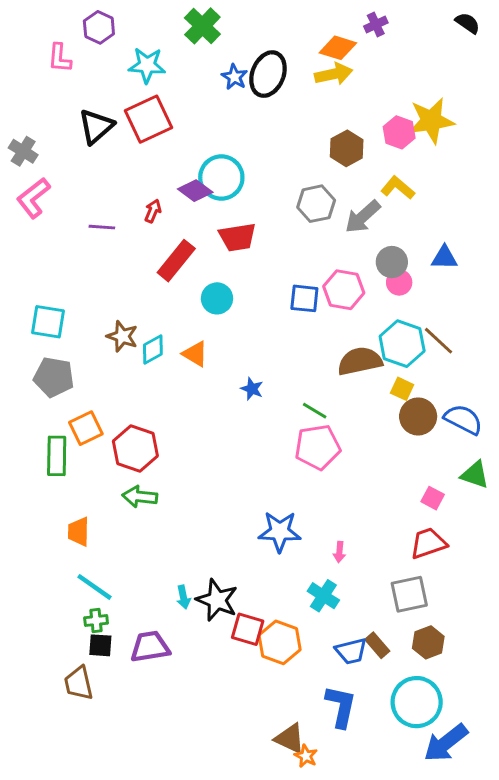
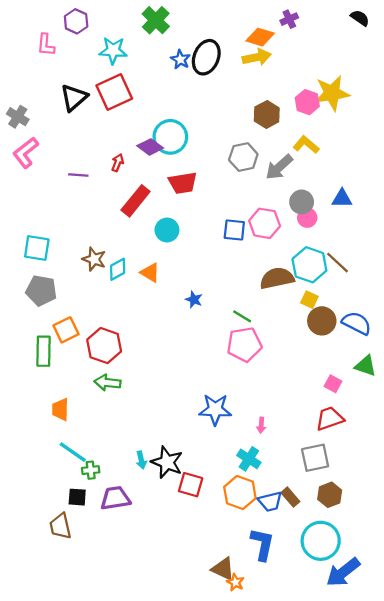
green cross: (96, 620) -> (91, 470), moved
orange hexagon: (280, 642) -> (240, 493), moved

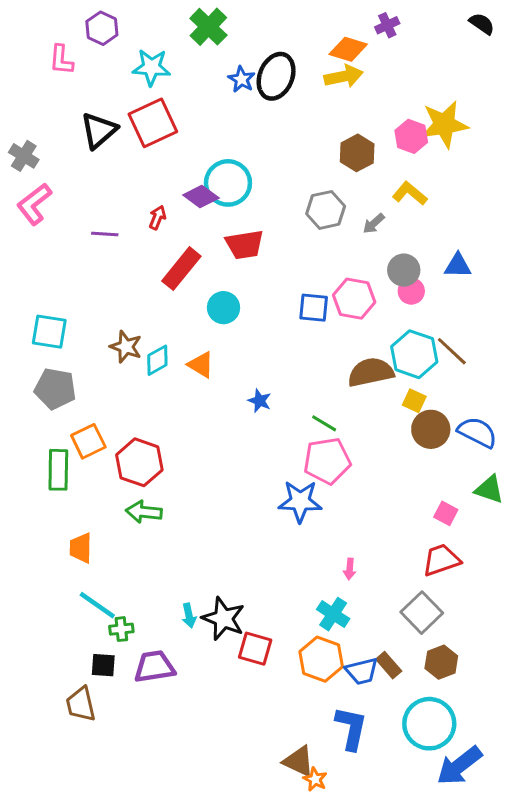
gray arrow: (279, 167) -> (374, 224), size x0.6
blue star: (215, 410) -> (300, 501), moved
gray square: (315, 458) -> (422, 613), turned -32

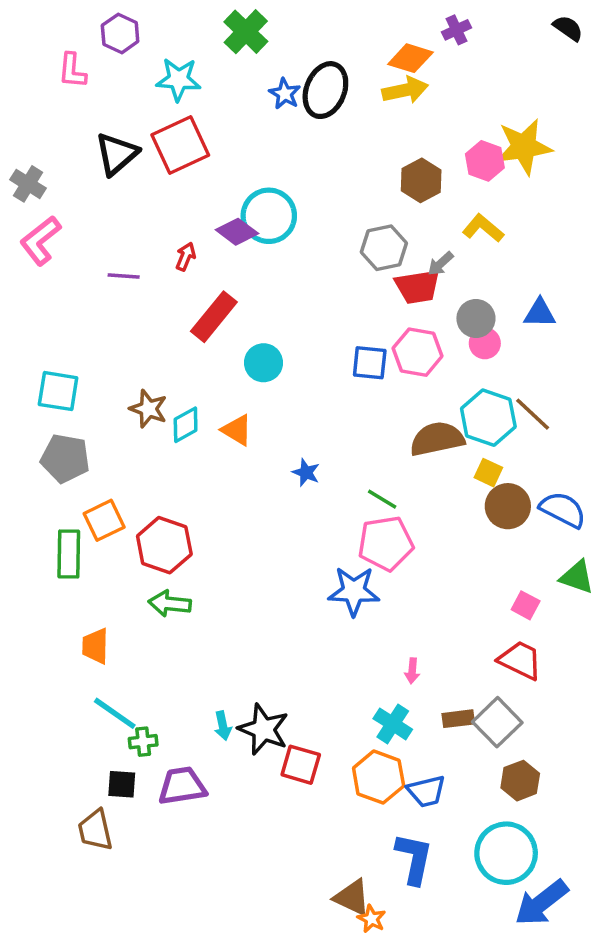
red trapezoid: (245, 245) -> (418, 287), moved
red trapezoid: (441, 560) -> (520, 660), turned 45
brown rectangle: (389, 665) -> (458, 719), moved, turned -56

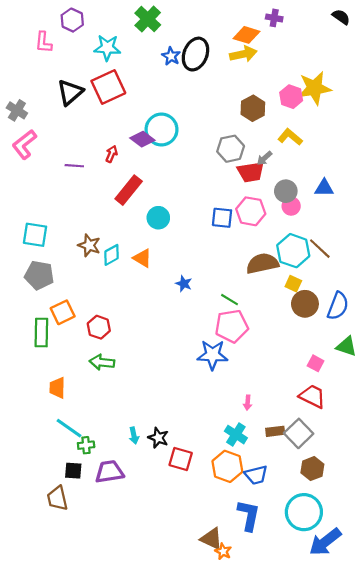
purple cross: (456, 30) -> (274, 18), turned 35
blue semicircle: (563, 510) -> (338, 306), turned 84
red hexagon: (164, 545) -> (99, 327), size x0.7
black star: (263, 729) -> (158, 438), size x0.7

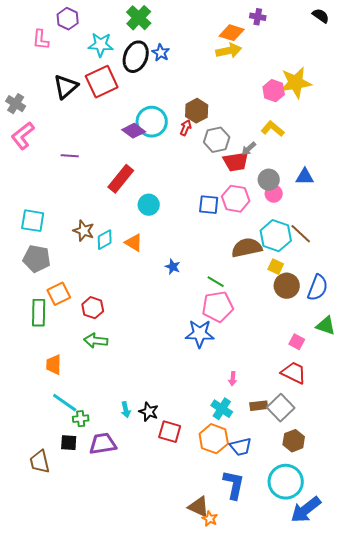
black ellipse: (195, 54) -> (136, 57), moved
brown hexagon: (253, 108) -> (197, 111), moved
red arrow: (112, 154) -> (186, 128), moved
brown trapezoid: (57, 498) -> (40, 462), moved

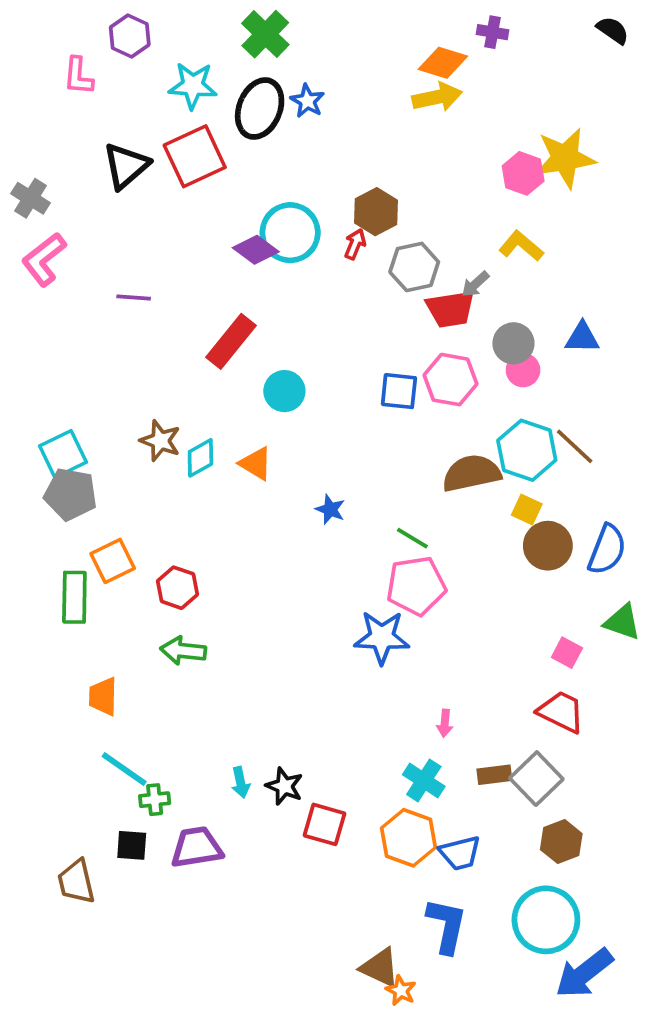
cyan square: (33, 221) -> (63, 454), moved, turned -35

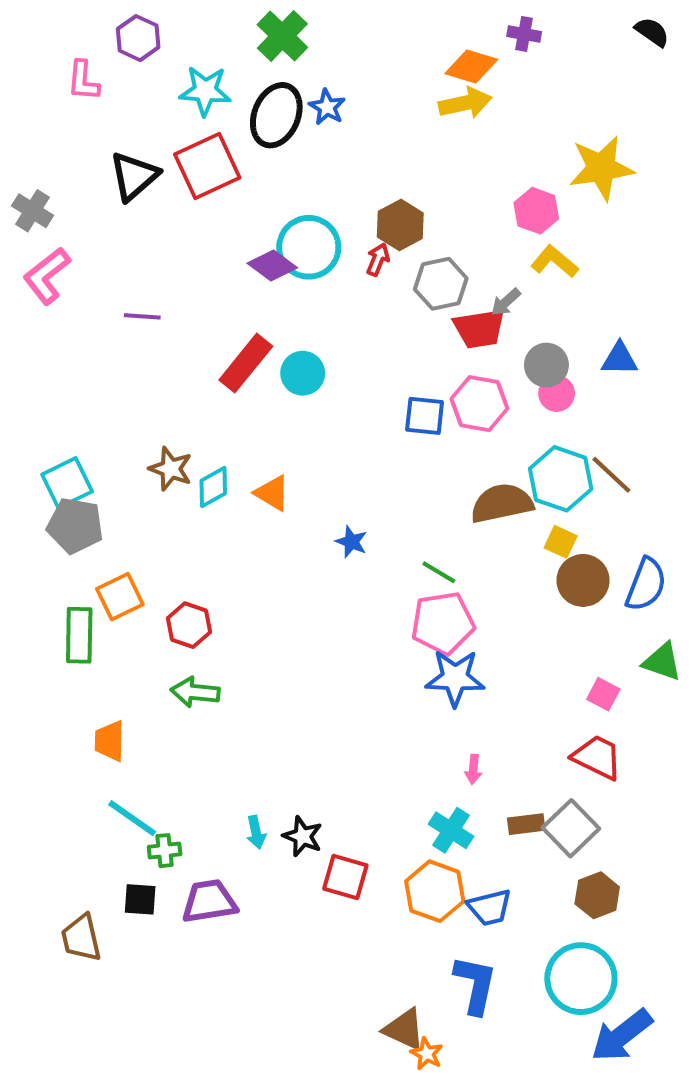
pink hexagon: (523, 173) -> (536, 211), moved
cyan circle: (284, 391) -> (303, 373), moved
blue star: (382, 637) -> (455, 678), moved

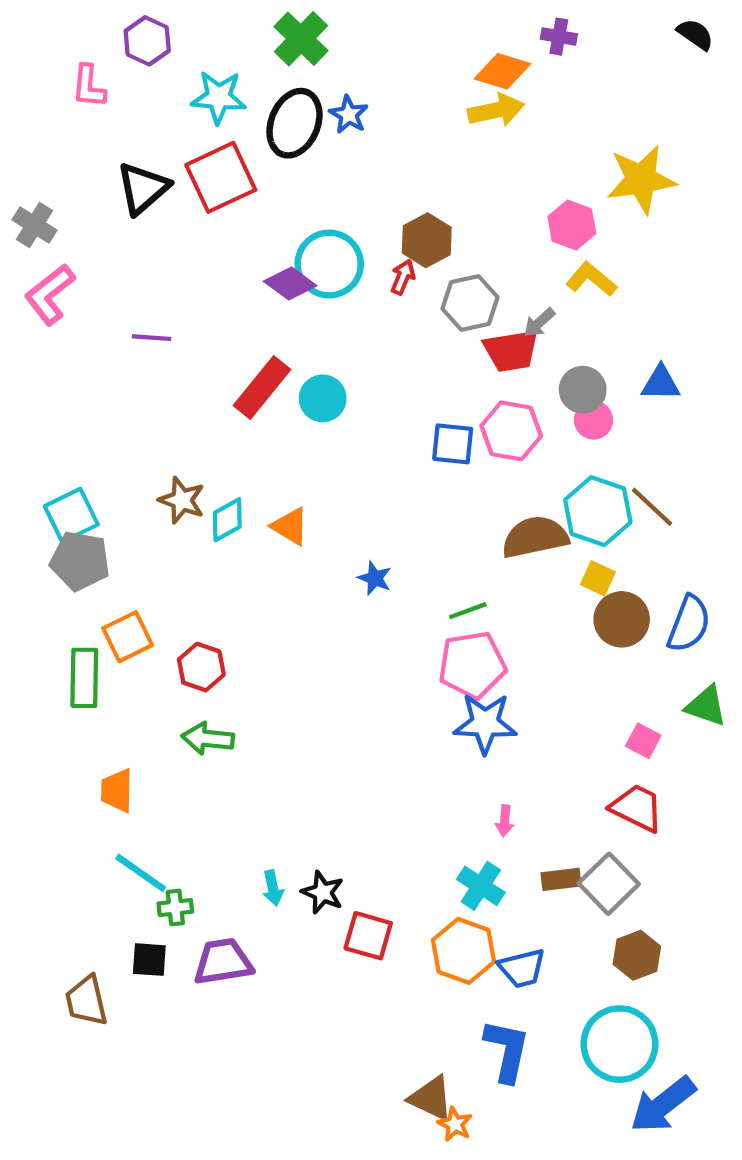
green line: (439, 572) -> (468, 611), turned -51

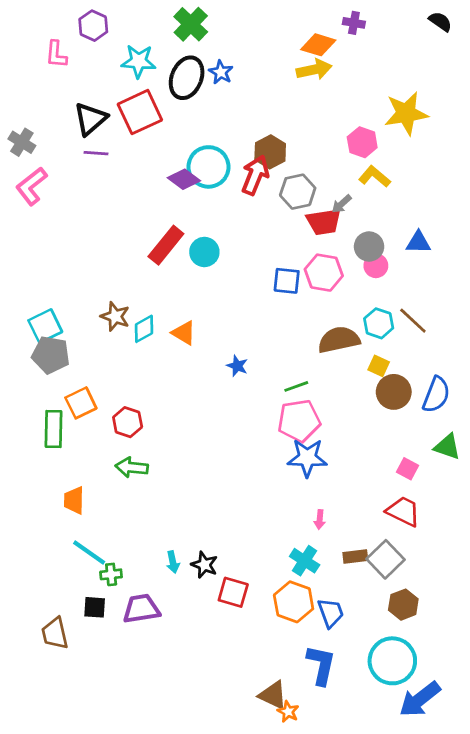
red arrow: (403, 277) -> (255, 175), size x1.8
purple line: (151, 338) -> (96, 153), moved
cyan hexagon: (598, 511) -> (379, 323), size x0.7
blue trapezoid: (522, 968) -> (331, 613), turned -96

